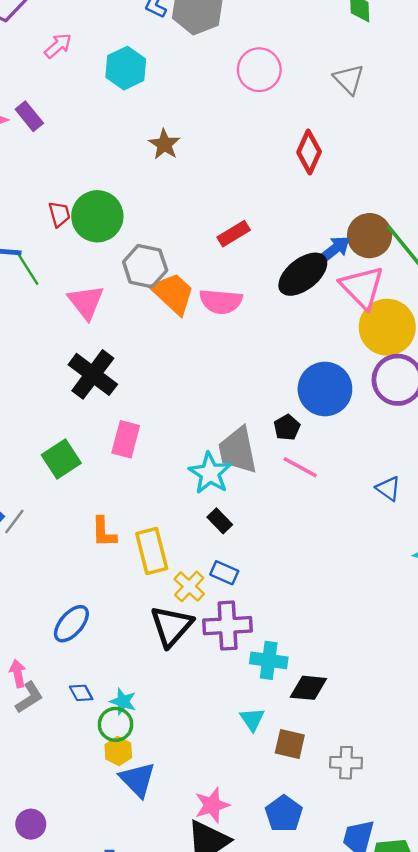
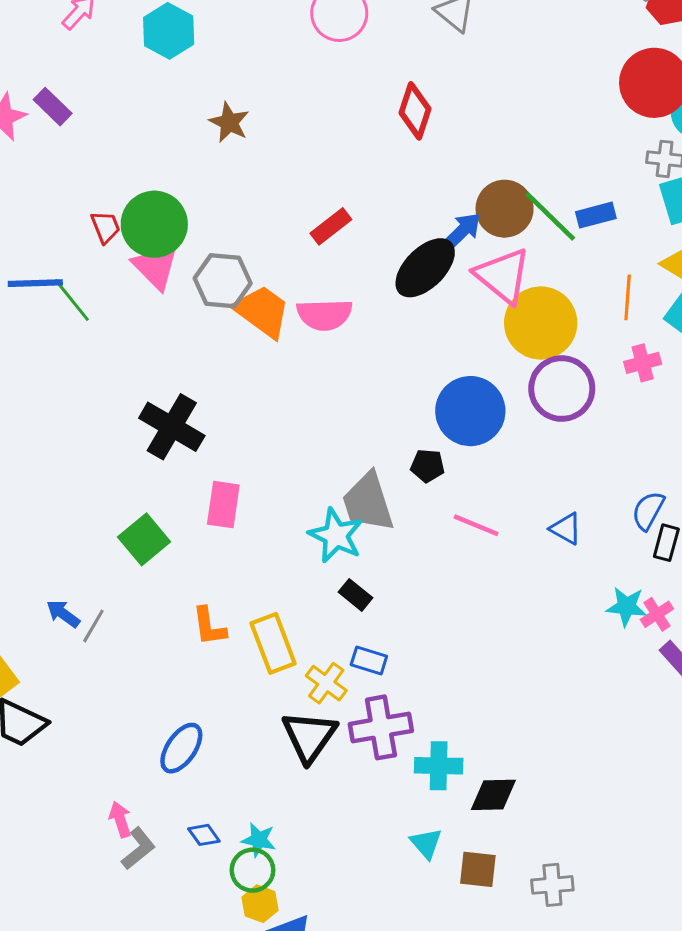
pink triangle: (86, 302) -> (156, 267), moved
black pentagon: (287, 427) -> (428, 466), turned -30
pink line: (300, 467) -> (476, 525), moved

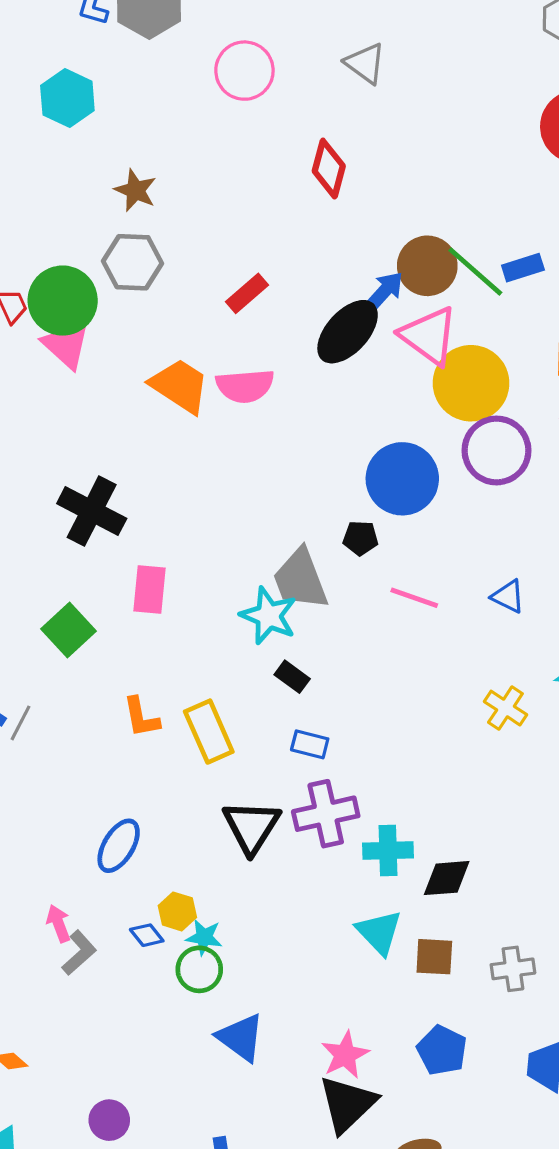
gray hexagon: (223, 281) -> (132, 262), moved
yellow cross: (326, 683) -> (505, 708), moved
cyan triangle: (426, 843) -> (379, 932), size x1.4
yellow hexagon: (260, 904) -> (177, 911), moved

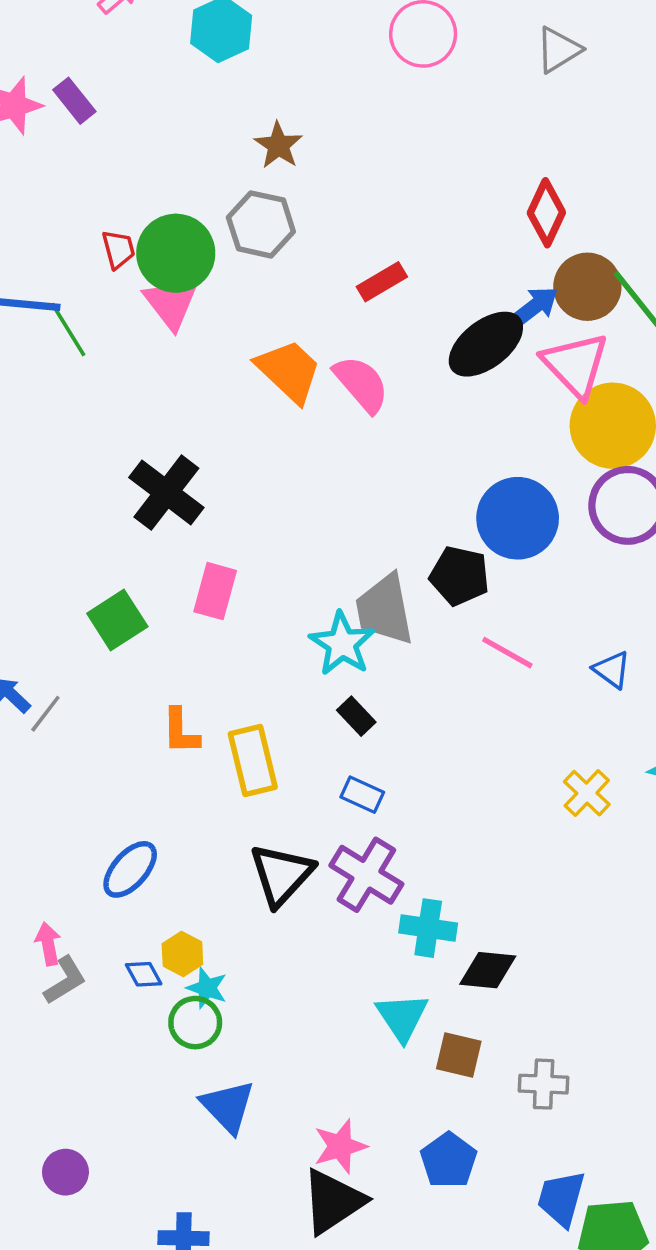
gray triangle: (365, 63) -> (559, 50), turned 42
red diamond: (329, 169) -> (546, 213), moved
pink semicircle: (245, 386) -> (361, 384), turned -136
black pentagon: (360, 538) -> (459, 576), size x1.5
purple cross: (326, 814) -> (366, 875), turned 34

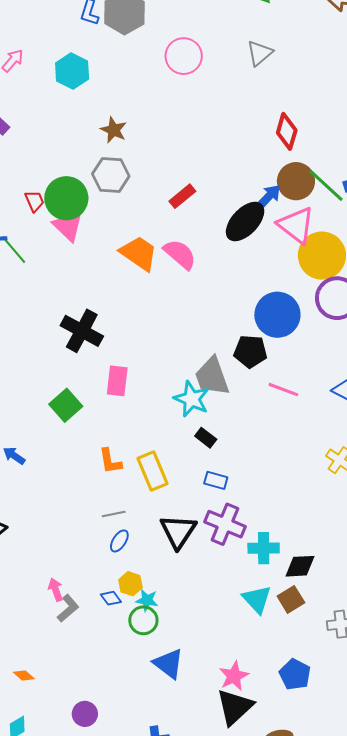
red diamond: (546, 213) -> (287, 131), moved
gray line: (45, 714) -> (114, 514), moved, turned 50
blue ellipse: (130, 869) -> (119, 541), moved, size x0.7
brown square: (459, 1055) -> (291, 599), moved, turned -36

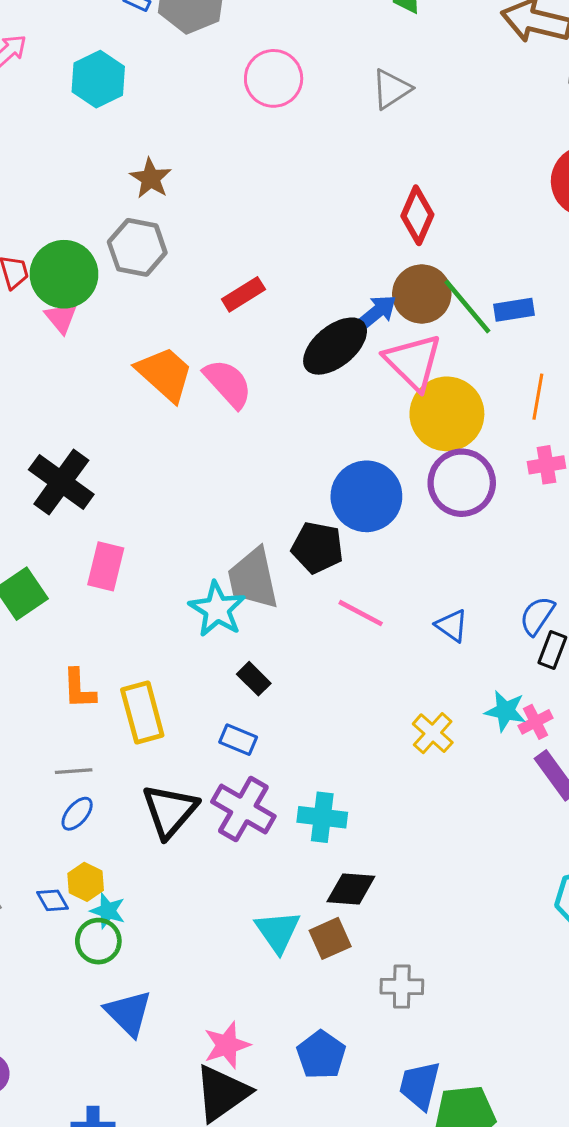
pink triangle: (68, 226) -> (61, 318), size x0.7
black rectangle: (206, 438) -> (254, 679), moved
cyan cross: (264, 548) -> (322, 817), moved

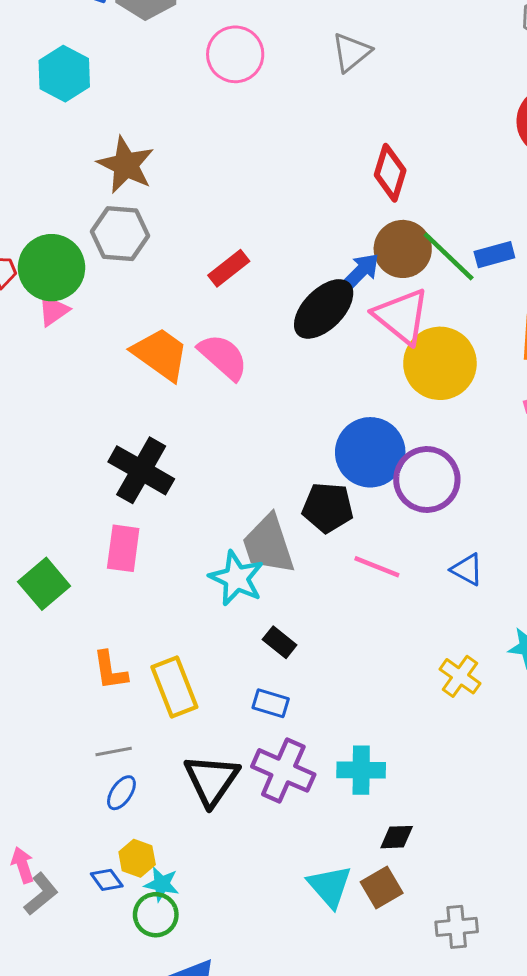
brown star: (151, 178) -> (126, 165), size x1.4
pink triangle: (61, 318) -> (53, 310), turned 40
black cross: (61, 482) -> (141, 470), moved
purple circle: (462, 483) -> (427, 479), moved
black diamond: (351, 889) -> (397, 837), size x0.7

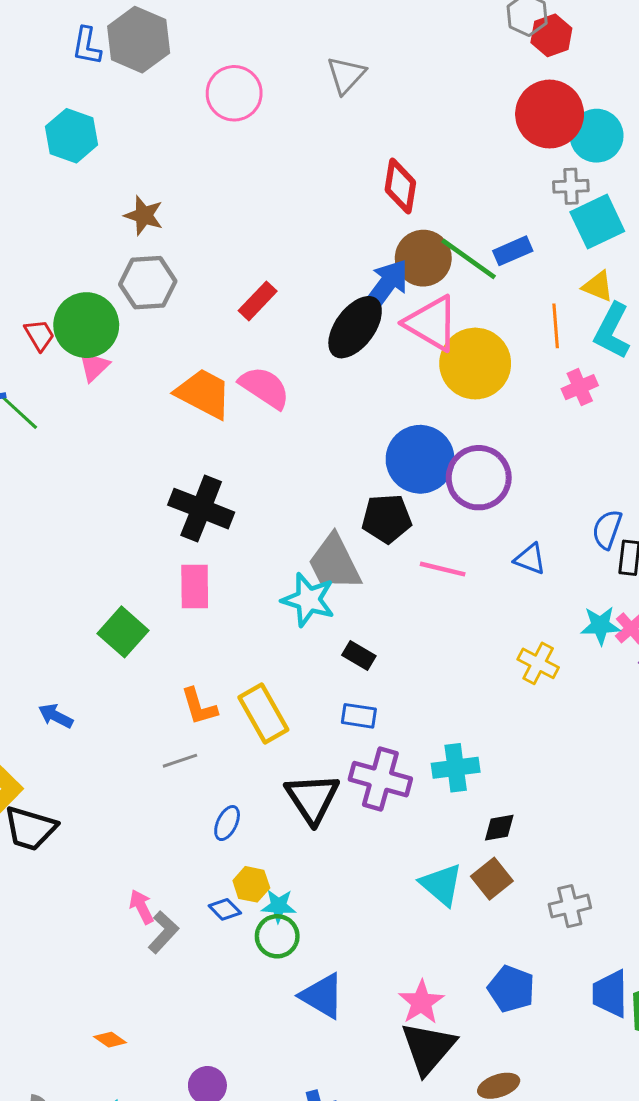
brown star: (126, 165) -> (144, 215), size x0.7
blue arrow: (360, 272) -> (385, 286), size x1.4
gray line: (114, 751) -> (180, 761), moved

